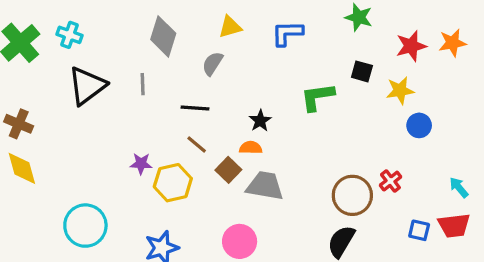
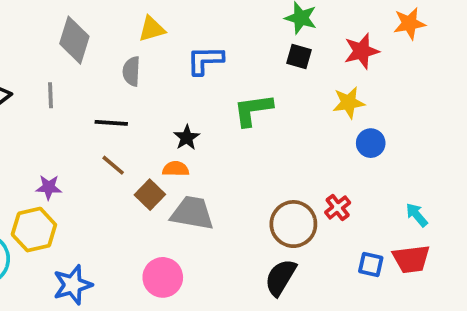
blue L-shape: (287, 33) -> (205, 60), moved
orange star: (452, 43) -> (409, 23), moved
gray semicircle: (213, 63) -> (131, 71), turned -30
black square: (362, 71) -> (299, 57), moved
yellow hexagon: (173, 183) -> (34, 230), moved

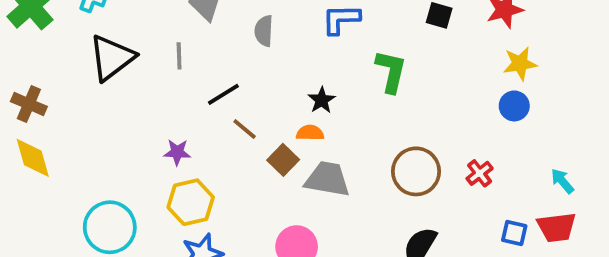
yellow star: (349, 103) -> (520, 64), moved
green L-shape: (253, 110) -> (391, 71), turned 111
black line: (111, 123) -> (223, 94), moved, turned -36
brown circle: (293, 224) -> (416, 171), moved
yellow hexagon: (34, 230) -> (191, 202), moved

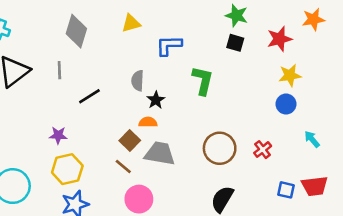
gray semicircle: (264, 31) -> (138, 81), moved
brown line: (245, 129) -> (123, 167), moved
cyan arrow: (562, 181) -> (312, 139), moved

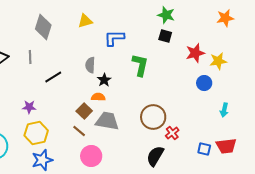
red star: (279, 39) -> (195, 53), moved
yellow star: (290, 75) -> (218, 61), moved
cyan arrow: (312, 139) -> (224, 110), turned -128
red cross: (263, 150) -> (172, 133), moved

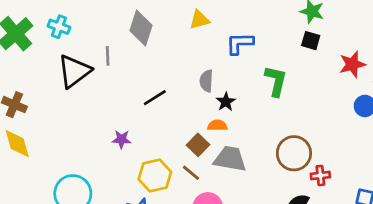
gray line: (30, 57) -> (108, 56), moved
yellow hexagon: (36, 133) -> (155, 176), moved
red cross: (172, 133) -> (320, 176), turned 32

